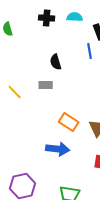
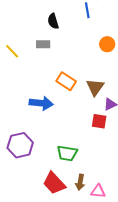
blue arrow: (58, 149) -> (41, 103), moved

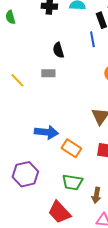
orange rectangle: (66, 81) -> (71, 148), moved
brown arrow: (80, 182) -> (96, 195), moved

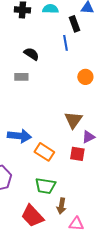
black semicircle: (58, 50) -> (31, 54), turned 140
brown arrow: (96, 195) -> (61, 206), moved

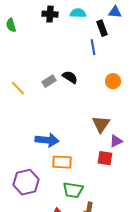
black semicircle: (31, 54) -> (70, 77), moved
gray rectangle: (21, 77) -> (49, 81), turned -32
orange rectangle: (44, 152) -> (62, 162), moved, turned -30

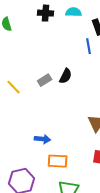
black semicircle: (70, 77) -> (66, 76), turned 84
blue arrow: (47, 140) -> (43, 139), size x0.7

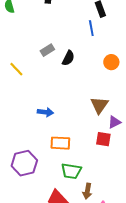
gray rectangle: (45, 80) -> (47, 50), moved
blue arrow: (43, 139) -> (45, 112), moved

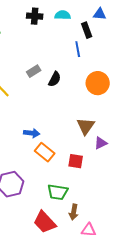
orange circle: (111, 62) -> (98, 83), size x1.5
red square: (103, 139) -> (76, 161), moved
orange rectangle: (60, 143) -> (45, 152), moved, turned 36

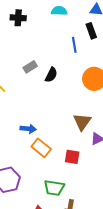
black cross: (35, 16) -> (18, 18), moved
black rectangle: (87, 30) -> (91, 31), moved

